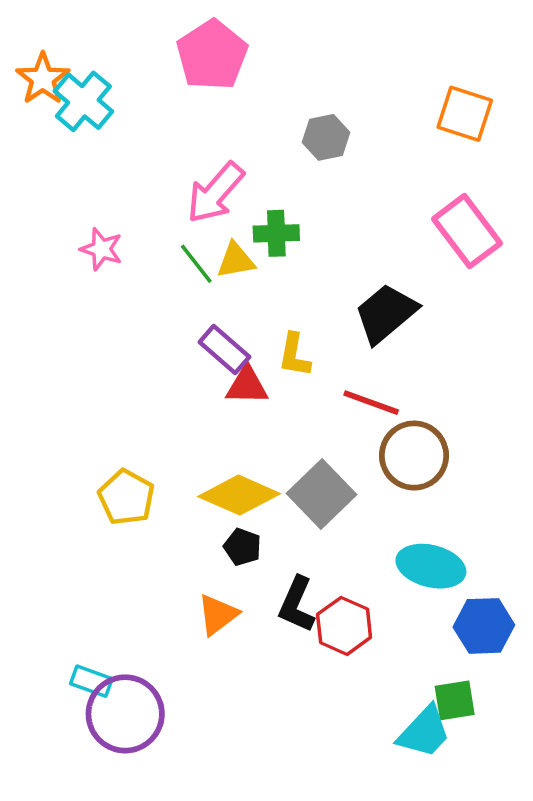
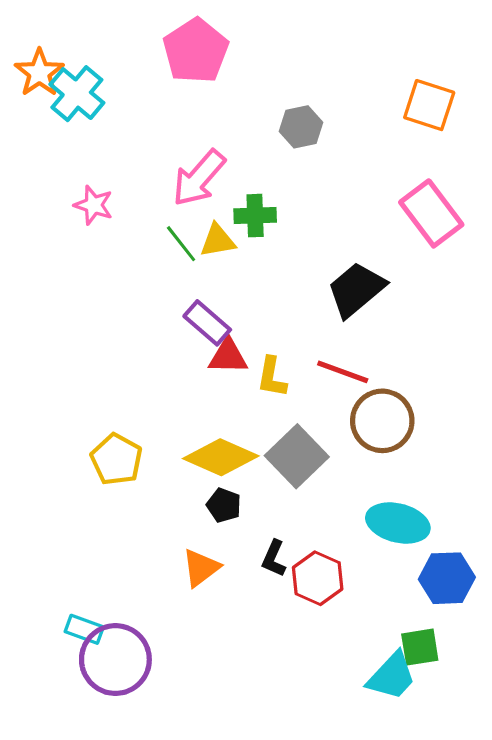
pink star: (101, 249) -> (94, 205), moved
yellow L-shape: (294, 355) -> (272, 377), moved
black L-shape: (297, 604) -> (274, 558), size x0.7

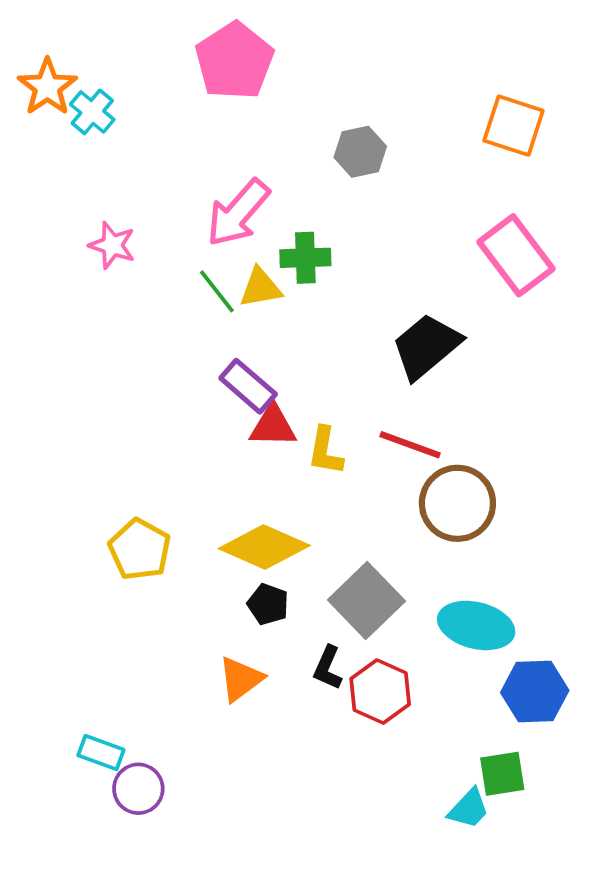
cyan cross: (77, 94) -> (92, 112), size x0.7
gray square: (297, 456) -> (366, 601), moved
purple circle: (115, 660) -> (138, 789), size x0.6
cyan trapezoid: (392, 676) -> (469, 809), size x0.7

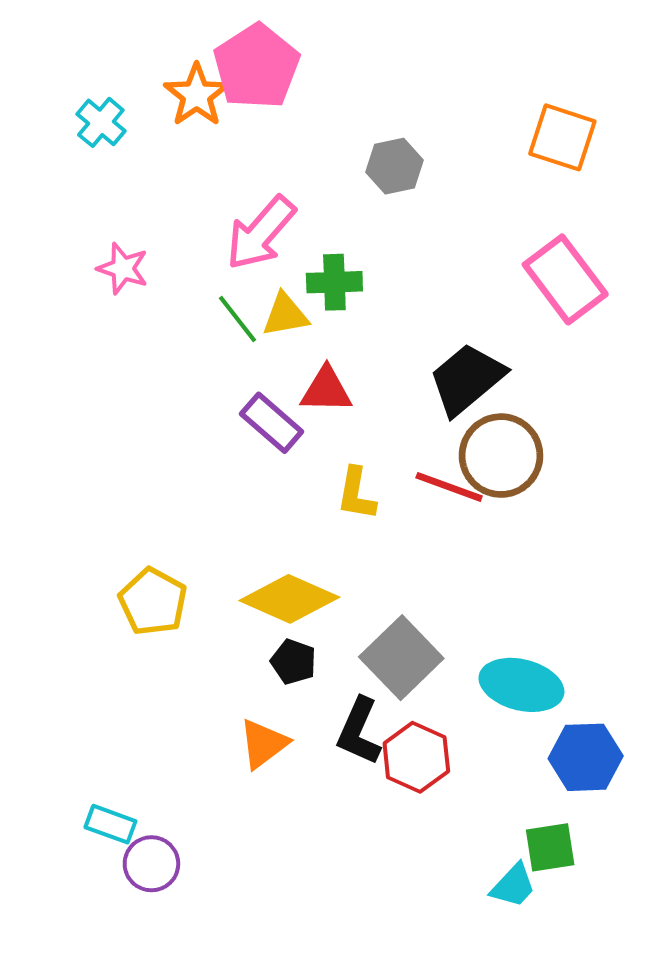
orange star: (47, 87) -> (197, 95), moved
red triangle: (273, 426) -> (326, 390), moved
brown circle: (457, 503) -> (501, 456), moved
black L-shape: (328, 668) -> (359, 731), size x1.4

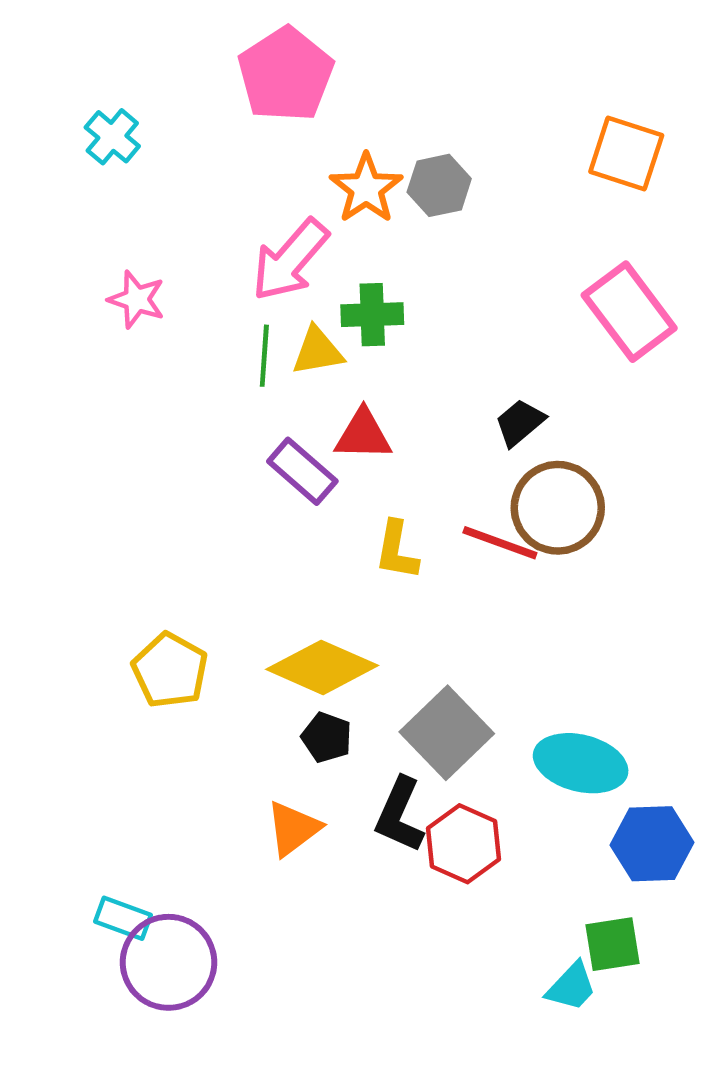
orange star: (197, 95) -> (366, 188), moved
green line: (237, 319) -> (264, 356), turned 42
black trapezoid: (467, 379) -> (520, 423), size x0.6
purple circle: (151, 864) -> (169, 962), size x1.5

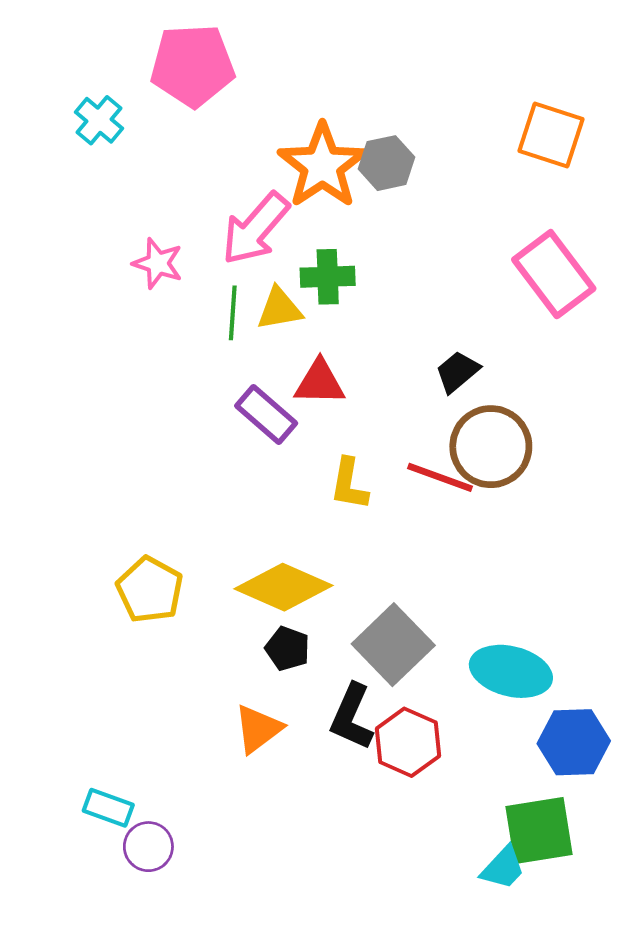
pink pentagon: (286, 74) -> (193, 65), moved, turned 30
orange star: (366, 188) -> (322, 166), size x1.4
pink star: (137, 299) -> (158, 263), moved
green square: (612, 944) -> (539, 831), size x1.4
purple circle: (169, 962) -> (148, 847), size x0.6

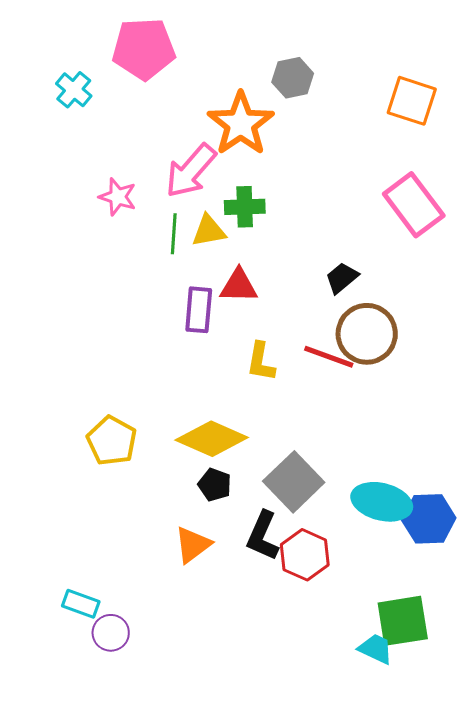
gray hexagon: (387, 163) -> (293, 78), moved
purple rectangle: (266, 415) -> (199, 310), turned 54
blue hexagon: (574, 742) -> (429, 519), moved
cyan trapezoid: (503, 868) -> (376, 649), turned -108

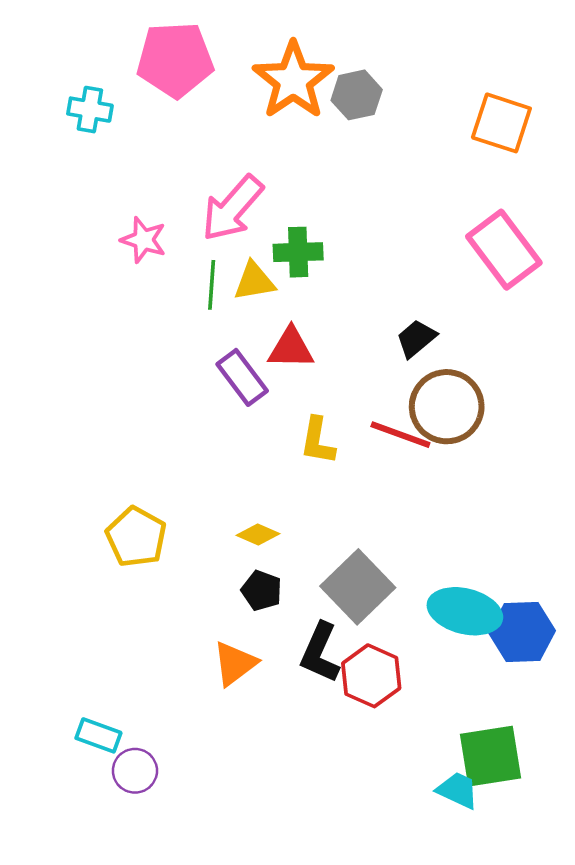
cyan cross: (74, 90) -> (90, 110), turned -30
orange star: (241, 124) -> (293, 80), moved
purple rectangle: (199, 310) -> (242, 377), turned -42
yellow diamond: (212, 439) -> (258, 535), size x0.5

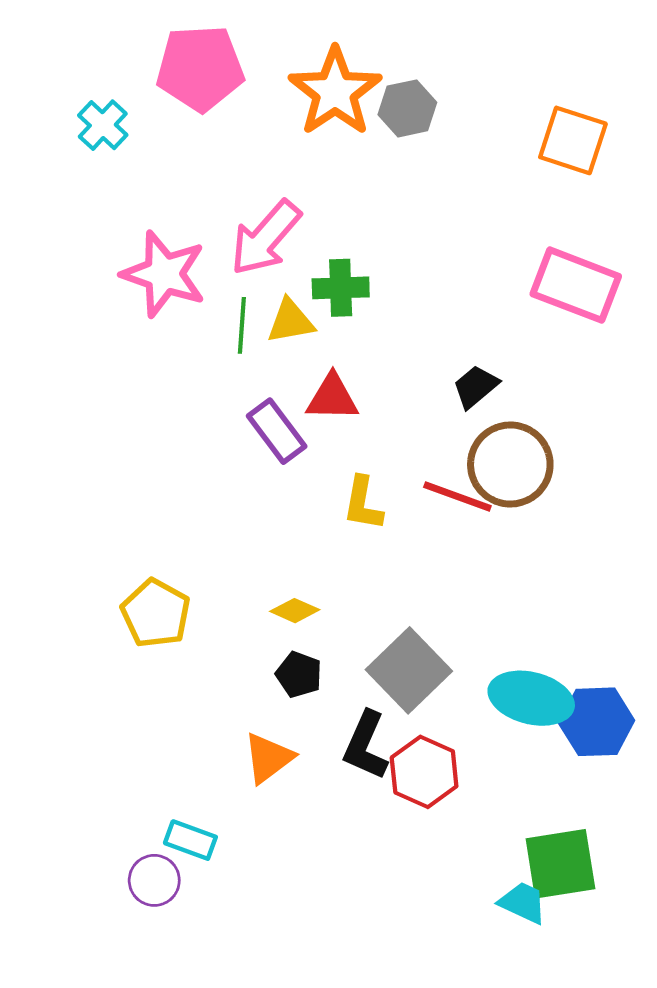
cyan cross: (90, 110) -> (103, 125), turned 33
pink star: (143, 240) -> (164, 274), size x1.6
pink rectangle: (504, 250) -> (576, 285), turned -32
cyan rectangle: (98, 735) -> (190, 840), moved

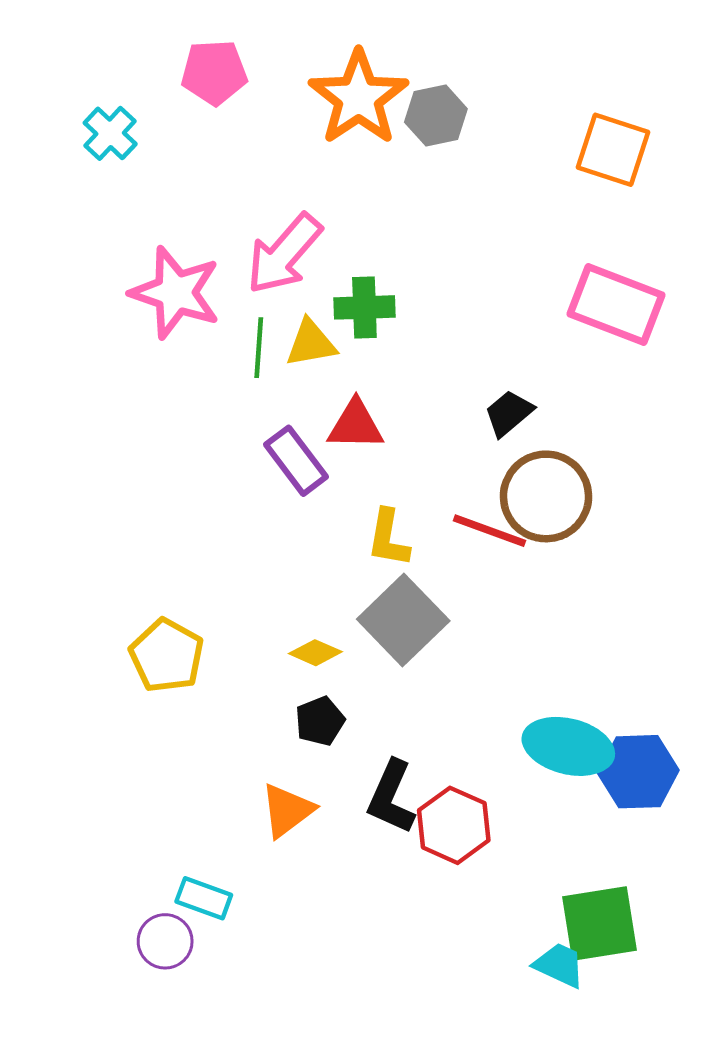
pink pentagon: (200, 68) -> (214, 72), size x0.7
gray square: (409, 670) -> (403, 620), moved
black pentagon: (299, 675) -> (320, 721), turned 30

